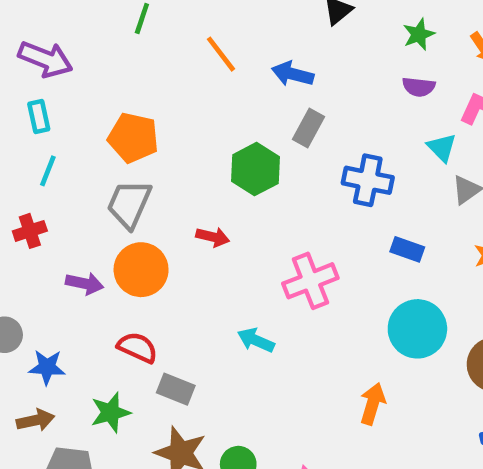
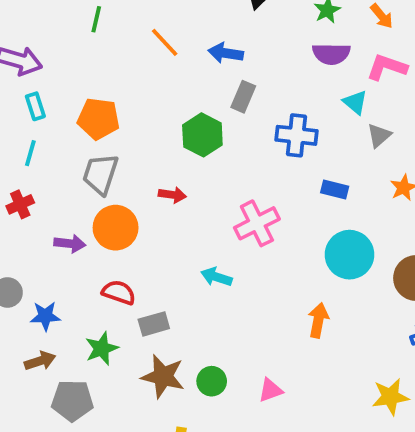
purple semicircle: (419, 87) -> (331, 54), size x1.4
cyan rectangle: (39, 116) -> (35, 106), moved
gray rectangle: (176, 389) -> (154, 324), turned -32

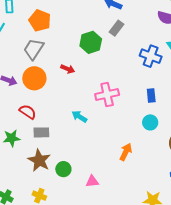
blue cross: (296, 135) -> (151, 56), moved
blue rectangle: (335, 190) -> (151, 95), moved, turned 56
cyan circle: (349, 255) -> (150, 122), size x0.6

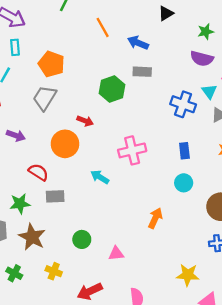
gray rectangle: (116, 28) -> (142, 72), turned 56
orange circle: (34, 78) -> (65, 144), moved
brown star: (39, 160) -> (32, 237), moved

